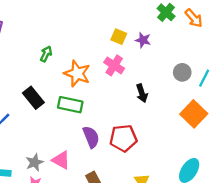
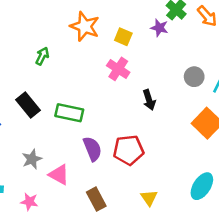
purple star: (143, 40) -> (159, 28), moved
orange star: (77, 74) -> (85, 26), moved
gray star: (35, 162) -> (32, 159), moved

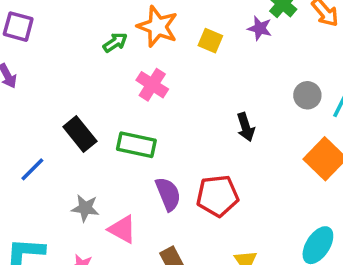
green arrow: (42, 56) -> (115, 42), moved, turned 30
pink cross: (118, 69) -> (152, 85), moved
gray star: (32, 159) -> (85, 208), turned 30

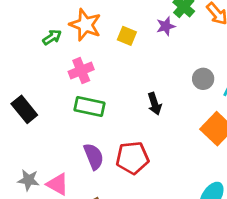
purple star: (260, 28) -> (166, 26), turned -30
pink cross: (152, 85) -> (81, 71), turned 35
green rectangle: (136, 145) -> (89, 107), moved
gray star: (85, 208) -> (28, 180), moved

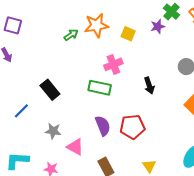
orange star: (85, 25) -> (96, 25), turned -30
pink cross: (81, 71) -> (113, 64), moved
gray star: (28, 180) -> (53, 131), moved

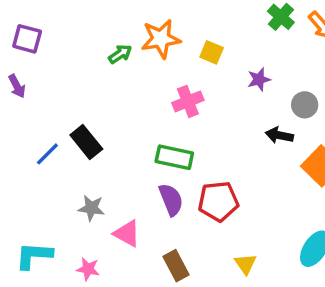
purple star: (158, 26) -> (259, 79), moved
black arrow: (149, 86) -> (279, 135), moved, turned 119
green rectangle: (100, 88) -> (174, 157), moved
blue line: (21, 111) -> (47, 154), moved

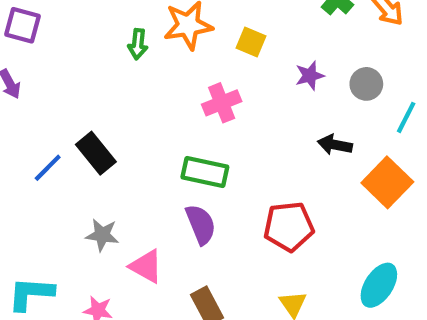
green arrow: (120, 54) -> (138, 44), turned 130
gray circle: (305, 105) -> (366, 84), moved
red pentagon: (218, 201) -> (289, 226), moved

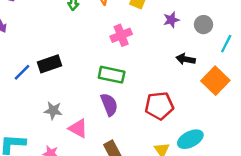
black rectangle: (96, 153) -> (50, 64), turned -70
cyan ellipse: (379, 285) -> (190, 139), moved, turned 30

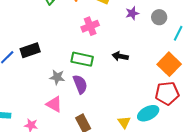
black arrow: (186, 59) -> (120, 56), moved
red pentagon: (159, 106) -> (167, 93), moved
gray star: (53, 111) -> (57, 77), moved

